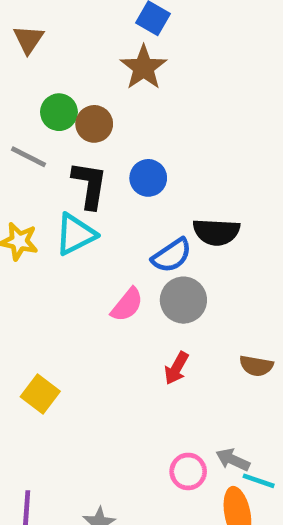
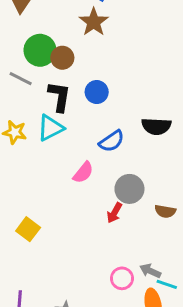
green circle: (59, 112) -> (40, 50), size x1.4
black semicircle: (216, 232) -> (156, 126), moved
gray circle: (183, 300) -> (129, 189), moved

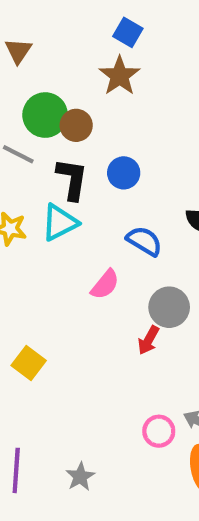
blue semicircle: (112, 141) -> (144, 241), turned -115

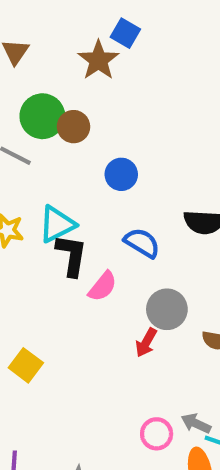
brown star: (120, 76) -> (98, 60), moved
black L-shape: (72, 179) -> (71, 255), moved

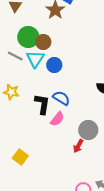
blue circle: (121, 174) -> (54, 65), moved
cyan triangle: (57, 224) -> (35, 59), moved, turned -30
blue semicircle: (142, 243) -> (61, 98), moved

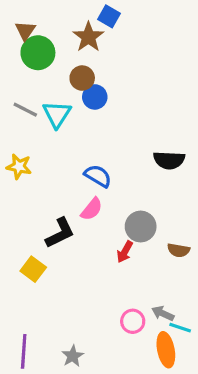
green circle: (28, 37) -> (38, 53), moved
brown circle: (43, 42) -> (82, 78), moved
blue circle: (54, 65) -> (95, 97), moved
black L-shape: (42, 104) -> (60, 233), moved, turned 55

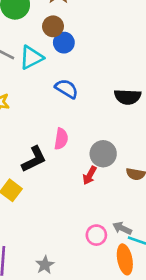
cyan triangle: (57, 114) -> (31, 58), turned 30
blue semicircle: (98, 176) -> (67, 89), moved
pink semicircle: (92, 209) -> (61, 139), turned -30

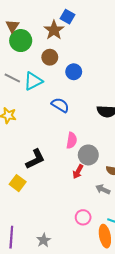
blue circle: (64, 43) -> (74, 72), moved
pink semicircle: (61, 139) -> (72, 140), moved
gray arrow: (122, 228) -> (103, 189), moved

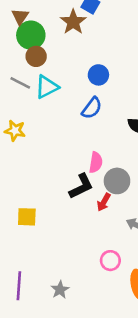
brown circle: (50, 57) -> (36, 56), moved
blue semicircle: (60, 105) -> (92, 108), moved, turned 96
black L-shape: (35, 159) -> (81, 186), moved
yellow square: (18, 183) -> (27, 217), turned -35

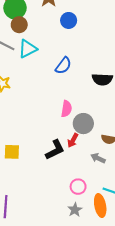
blue circle: (98, 75) -> (69, 20), moved
black L-shape: (81, 186) -> (55, 150), moved
gray star: (60, 290) -> (75, 210), moved

